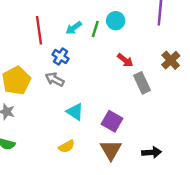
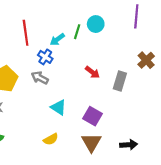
cyan arrow: (74, 28) -> (57, 39), moved
red arrow: (125, 60) -> (92, 72), moved
gray rectangle: (142, 83) -> (120, 81), turned 42

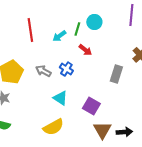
blue cross: (45, 57) -> (66, 69), moved
red arrow: (92, 72) -> (85, 50), moved
yellow semicircle: (51, 139) -> (53, 127), size x1.5
brown triangle: (91, 142) -> (102, 130), moved

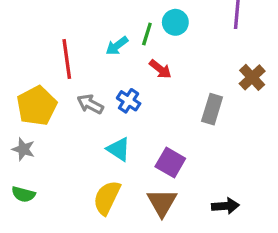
red line: (30, 30) -> (67, 59), moved
yellow semicircle: (53, 127) -> (107, 198), turned 145
brown triangle: (102, 130) -> (162, 203), moved

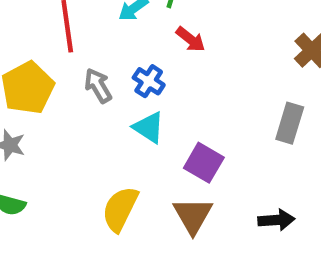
gray arrow: (90, 104) -> (98, 86), turned 32
gray rectangle: (212, 109) -> (290, 123), moved
cyan triangle: (119, 149) -> (149, 127), moved

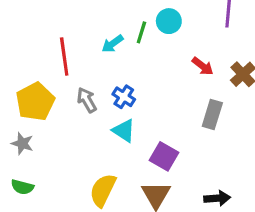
red arrow: (191, 39) -> (203, 66), moved
gray rectangle: (290, 123) -> (212, 115), moved

